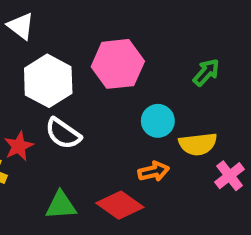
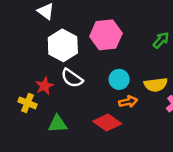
cyan circle: (158, 121) -> (119, 79), moved
green triangle: (61, 205) -> (58, 124), moved

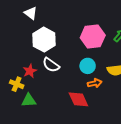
pink hexagon: (106, 35) -> (93, 36), moved
red diamond: (107, 123) -> (78, 99), turned 30
green triangle: (58, 124) -> (29, 100), moved

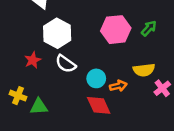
cyan circle: (88, 66) -> (96, 78), moved
red star: (30, 71) -> (33, 60), moved
yellow cross: (17, 84) -> (18, 96), moved

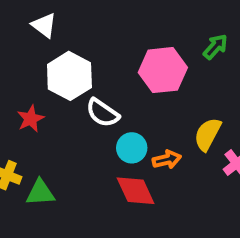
green arrow: (149, 28) -> (215, 47), moved
white semicircle: (66, 64) -> (103, 113), moved
yellow semicircle: (144, 70) -> (208, 134), turned 125

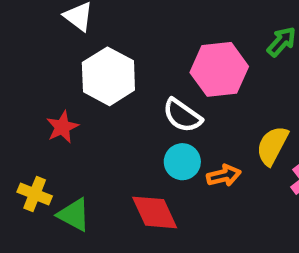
white semicircle: (103, 113) -> (182, 116), moved
red diamond: (136, 191) -> (155, 212), moved
green triangle: (40, 193) -> (74, 215), turned 32

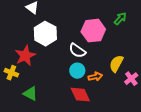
red star: (62, 127) -> (25, 56), size x1.5
yellow cross: (35, 194) -> (11, 73), moved
red diamond: (155, 212) -> (80, 95), moved

